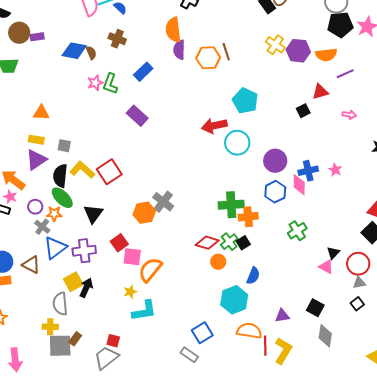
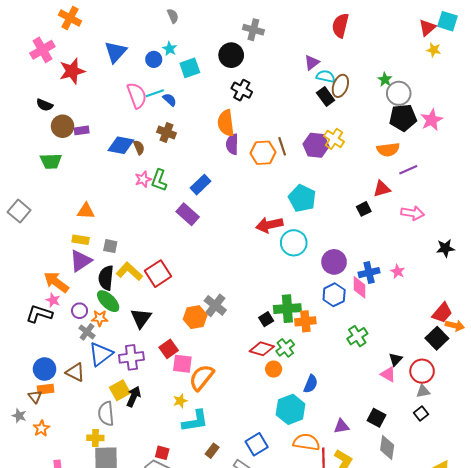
purple hexagon: (298, 51) -> (316, 145), moved
blue rectangle: (143, 72) -> (200, 185), moved
pink arrow: (349, 115) -> (412, 213), size x1.5
black square: (243, 243) -> (266, 319), moved
brown rectangle: (75, 339) -> (212, 451), moved

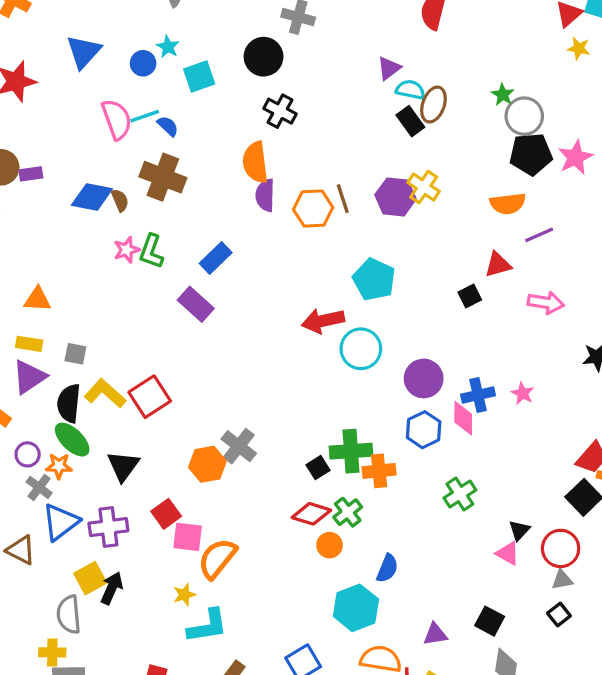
brown cross: (166, 133) -> (163, 177), size x1.5

